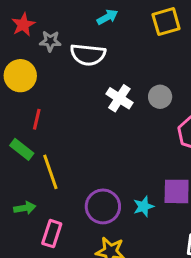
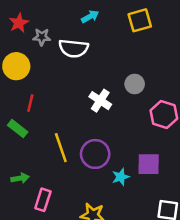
white cross: (119, 98) -> (100, 101), moved
yellow line: (50, 172) -> (61, 148), moved
purple circle: (103, 206) -> (95, 154), moved

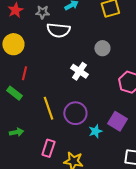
gray star: (42, 37) -> (42, 12), moved
gray circle: (135, 84) -> (102, 48), moved
purple square: (149, 164) -> (117, 121), turned 30
pink rectangle: (43, 200) -> (48, 148), moved

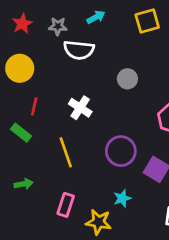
gray circle: (102, 48) -> (127, 79), moved
white cross: (79, 71) -> (80, 108), moved
purple circle: (75, 113) -> (121, 151), moved
cyan star: (95, 131) -> (122, 198), moved

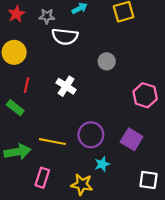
purple circle: (121, 151) -> (91, 135), moved
yellow line: (66, 152) -> (52, 142), moved, turned -60
green arrow: (24, 184) -> (17, 152), size x1.6
pink rectangle: (66, 205) -> (42, 178), moved

